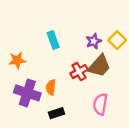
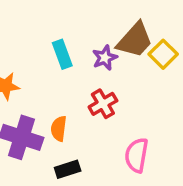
purple star: (94, 41) -> (105, 58), moved
brown trapezoid: (99, 66) -> (135, 40), moved

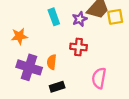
yellow square: (163, 54) -> (115, 17), turned 35
red cross: (103, 104) -> (79, 47), turned 35

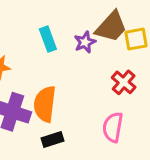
red cross: (79, 47) -> (124, 82), moved, turned 35
orange semicircle: (52, 62) -> (45, 104), size x1.6

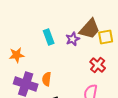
orange semicircle: (45, 104) -> (47, 79), size x0.6

